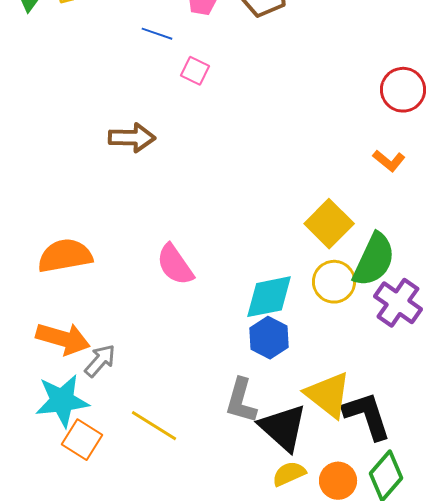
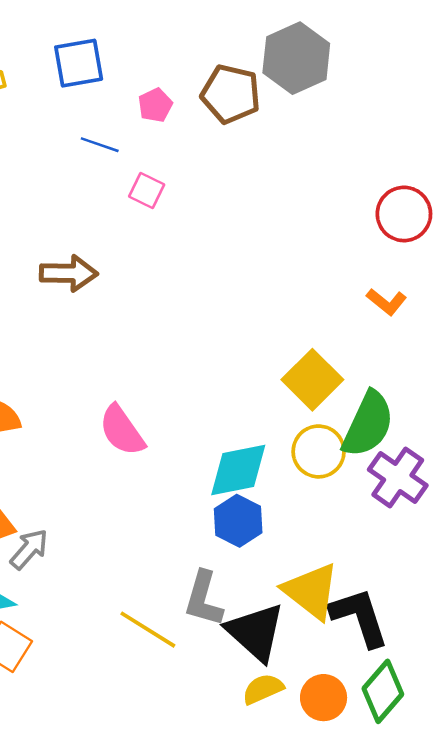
yellow line: (154, 426) -> (148, 630), moved

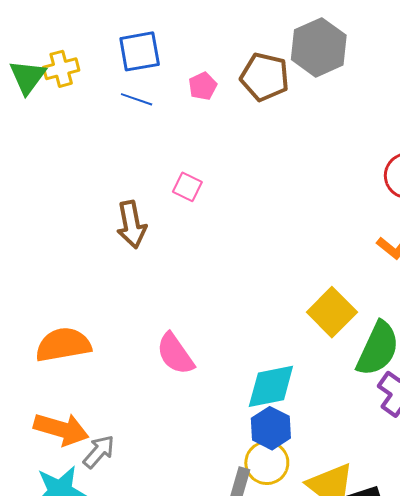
blue line: (100, 145) -> (137, 99), moved
pink square: (147, 190) -> (187, 187), moved
brown arrow: (69, 273) -> (131, 225), turned 78
yellow circle: (319, 451) -> (267, 463), moved

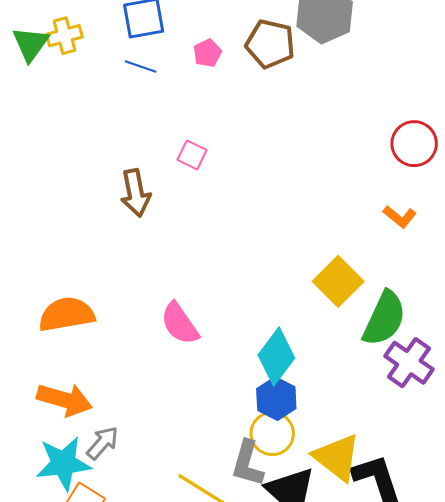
cyan diamond: (271, 386) -> (276, 356), turned -42
gray arrow: (99, 452) -> (103, 443), moved

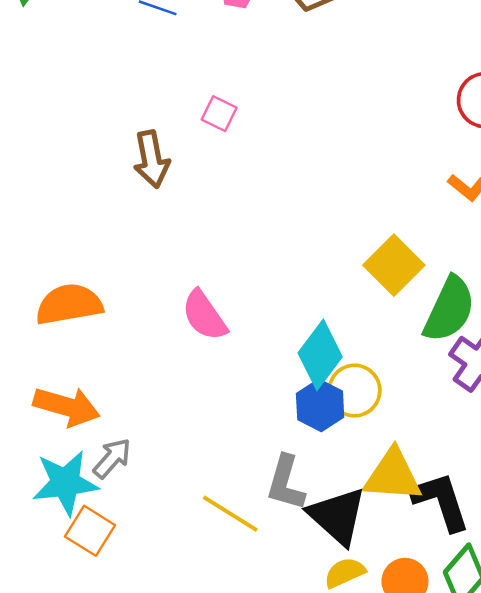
yellow circle: (272, 434) -> (355, 391), moved
yellow triangle: (337, 457) -> (393, 475), turned -34

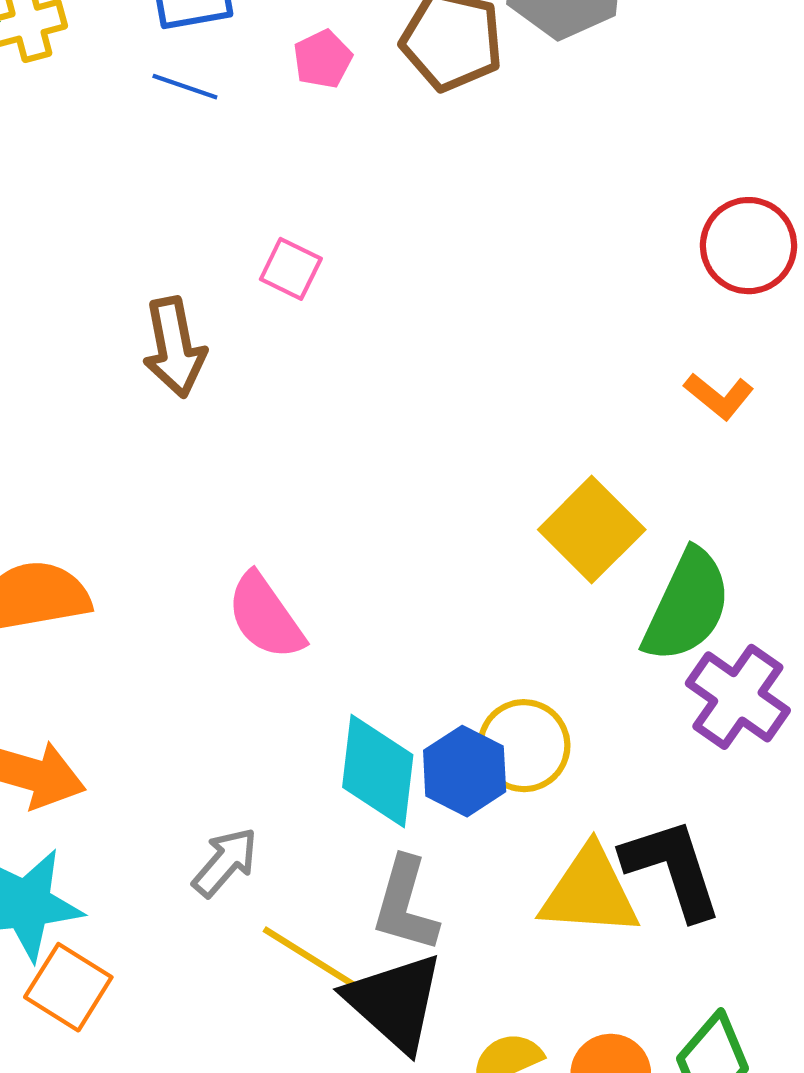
cyan diamond: (320, 355) -> (378, 771), moved, turned -30
gray arrow: (112, 458) -> (225, 862), moved
black L-shape: (441, 501) -> (672, 869), moved
black triangle: (337, 516) -> (395, 1002), moved

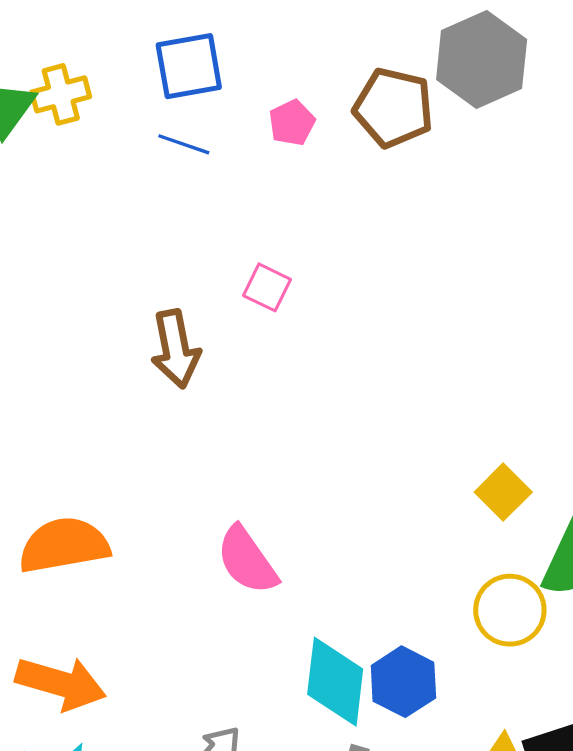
yellow square: (592, 530) -> (503, 492), size x0.7
yellow circle: (524, 746) -> (510, 610), moved

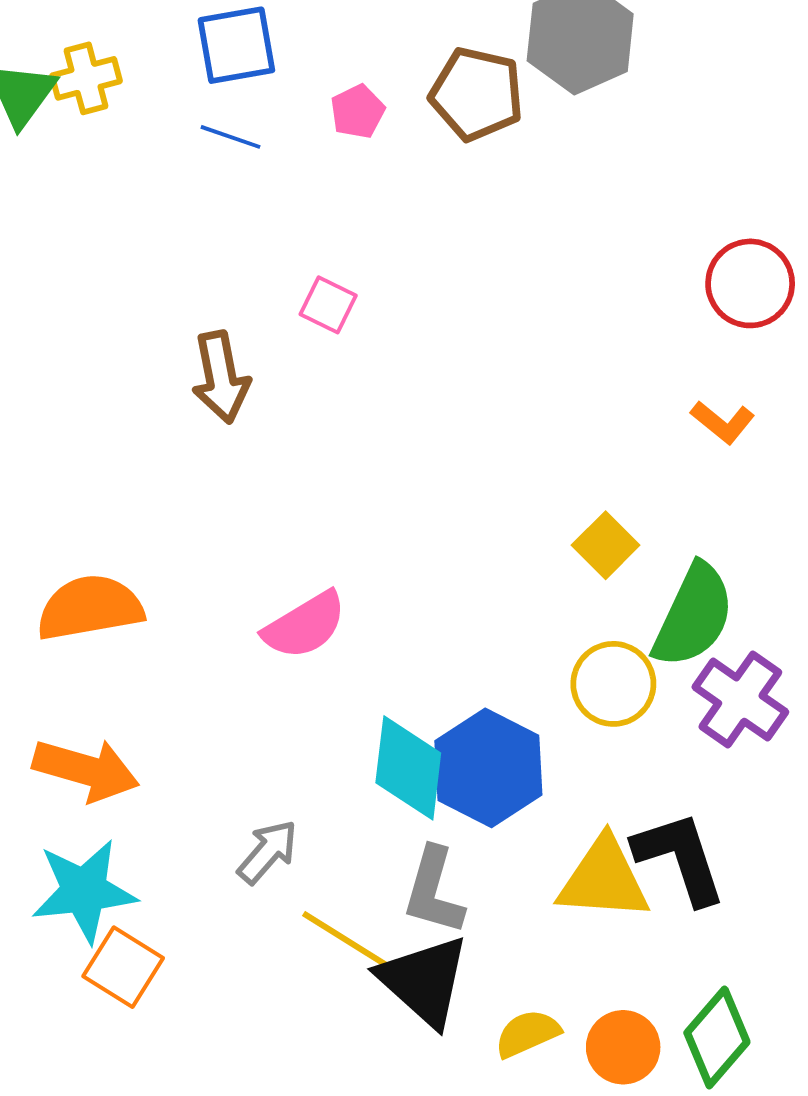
pink semicircle: (247, 560) -> (305, 625), turned -86
blue hexagon: (403, 682) -> (488, 768), size x1.4

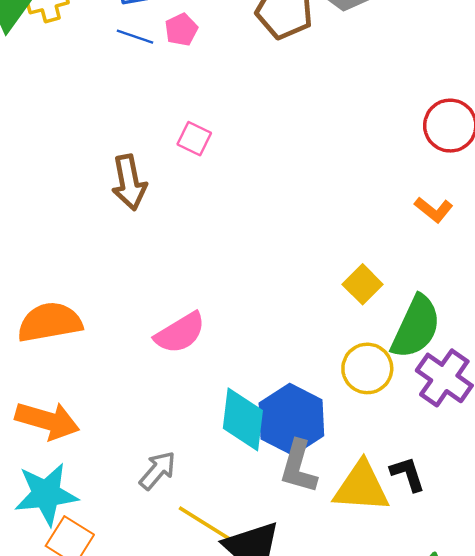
pink pentagon: (357, 112) -> (181, 30), moved
black L-shape: (680, 858) -> (408, 474), size x0.6
gray L-shape: (434, 891) -> (299, 467), moved

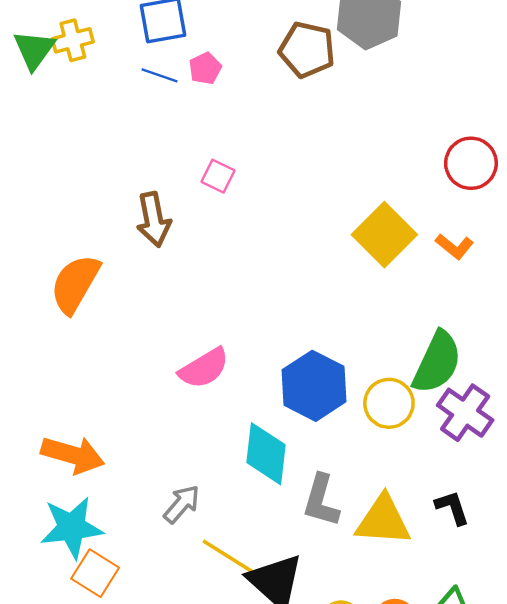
yellow square: (363, 284) -> (384, 235), moved, size x1.6
orange semicircle: (50, 322) -> (75, 284), moved, turned -50
blue hexagon: (291, 419) -> (314, 386), moved
black L-shape: (408, 474) -> (452, 508), moved

